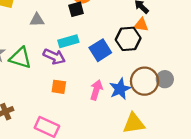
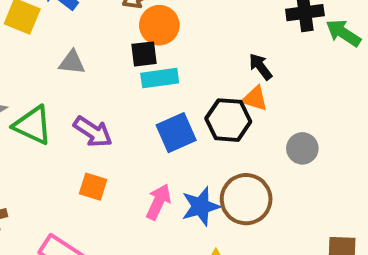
cyan rectangle: (68, 41) -> (160, 78), moved
gray circle: (165, 79) -> (302, 148), moved

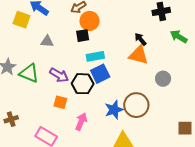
green arrow: (343, 33) -> (179, 37), moved
cyan rectangle: (160, 78) -> (95, 56), moved
orange triangle: (255, 99) -> (138, 55), size x1.5
black hexagon: (228, 120) -> (83, 84), moved
pink arrow: (158, 202) -> (81, 122), moved

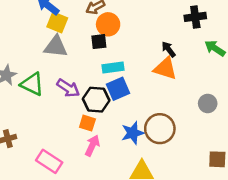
yellow square: (21, 20) -> (57, 22), moved
gray triangle: (47, 41) -> (56, 47), size x1.5
gray circle: (163, 79) -> (208, 103), moved
orange square: (60, 102) -> (87, 123), moved

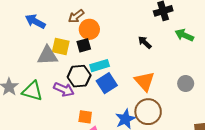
yellow square: (57, 22) -> (61, 46), moved
orange triangle: (165, 68) -> (145, 81), moved, turned 40
black hexagon: (96, 100) -> (79, 76), moved

